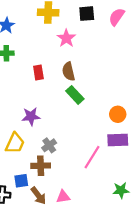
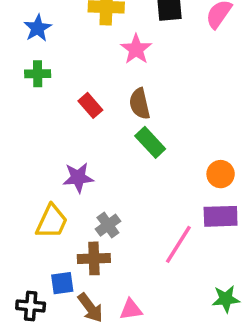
red rectangle: (38, 72) -> (90, 105), turned -32

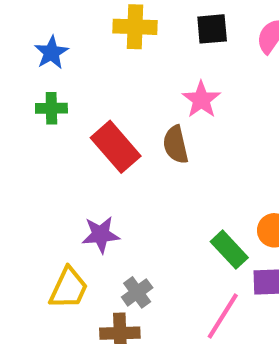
pink star: (136, 49) -> (201, 100), moved
red rectangle: (90, 105) -> (116, 147), size x1.6
green rectangle: (150, 142) -> (229, 250), moved

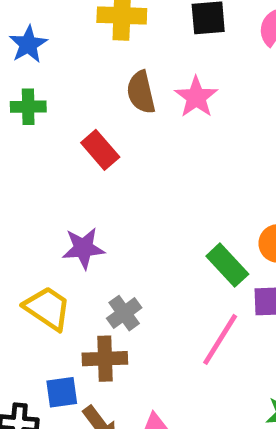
brown semicircle: (176, 145) -> (141, 92), moved
red rectangle: (116, 147) -> (100, 150), size x0.7
yellow trapezoid: (69, 288) -> (47, 308), turned -81

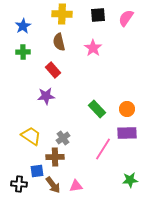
brown semicircle: (141, 92) -> (59, 42), moved
purple star: (83, 248) -> (46, 96), moved
green rectangle: (227, 265) -> (97, 109), moved

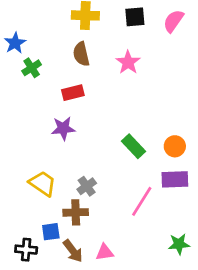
blue star: (23, 26) -> (15, 43), moved
green cross: (23, 52) -> (32, 68), turned -32
red rectangle: (53, 70) -> (73, 93), turned -63

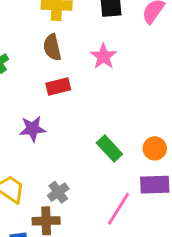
red rectangle: (73, 93) -> (58, 87), moved

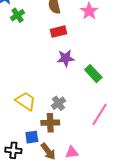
purple star: (33, 129) -> (66, 58), moved

